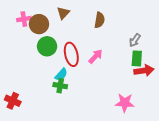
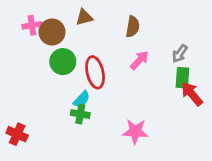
brown triangle: (63, 13) -> (84, 17), turned 32
pink arrow: (95, 56) -> (139, 60), moved
red arrow: (144, 71) -> (192, 94), turned -120
pink star: (125, 103) -> (135, 131), moved

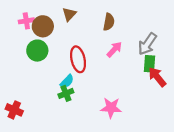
brown triangle: (84, 17) -> (69, 14), turned -32
gray arrow: (180, 54) -> (147, 44), size x1.5
green circle: (63, 62) -> (37, 51), moved
green cross: (80, 114) -> (66, 93), turned -32

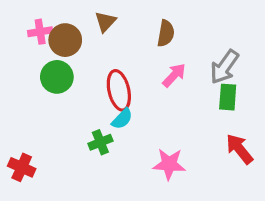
red arrow: (157, 77) -> (239, 149), moved
cyan semicircle: (67, 81) -> (122, 119), moved

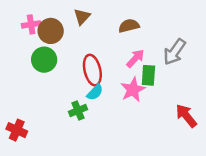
brown semicircle: (166, 33) -> (129, 26), turned -114
green rectangle: (228, 97) -> (148, 75), moved
pink star: (169, 164) -> (133, 90), moved, turned -30

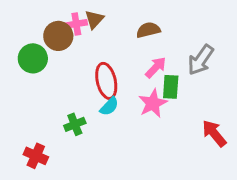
pink cross: (31, 24) -> (76, 24), moved
green circle: (44, 60) -> (33, 58), moved
green cross: (78, 110) -> (75, 124), moved
red cross: (17, 130) -> (36, 156), moved

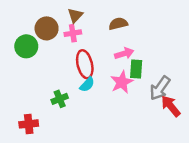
pink cross: (76, 24) -> (73, 33), moved
gray arrow: (201, 60) -> (160, 88), moved
pink arrow: (156, 67) -> (124, 53), turned 30
red cross: (36, 156) -> (29, 124), turned -30

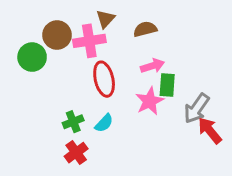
brown triangle: (75, 15) -> (105, 19), moved
pink cross: (73, 33) -> (89, 41), size x1.5
cyan semicircle: (87, 85) -> (104, 123), moved
red cross: (29, 124) -> (76, 153), moved, turned -30

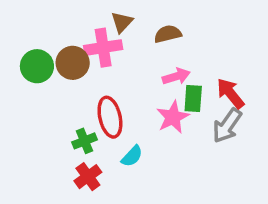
brown circle: (57, 35) -> (73, 63), moved
red ellipse: (104, 79) -> (110, 117), moved
cyan semicircle: (104, 123) -> (132, 156), moved
red arrow: (210, 130) -> (231, 93), moved

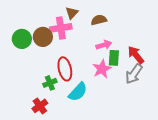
cyan semicircle: (132, 156) -> (78, 92), size x1.5
red cross: (88, 177) -> (40, 106), moved

